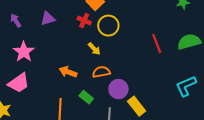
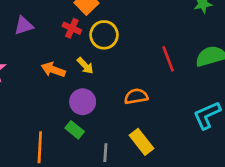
orange arrow: (68, 72) -> (53, 70), moved
orange semicircle: (101, 72) -> (136, 96), moved
purple circle: (118, 89) -> (83, 102), moved

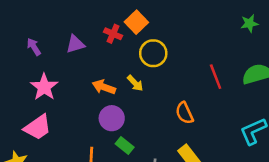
red cross: (72, 28) -> (113, 34), moved
orange semicircle: (136, 96) -> (184, 113), turned -105
purple circle: (83, 102) -> (112, 118), moved

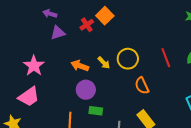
red cross: (113, 34) -> (87, 25), turned 32
purple arrow: (34, 47) -> (50, 14), moved, turned -40
yellow circle: (153, 53) -> (128, 59), moved
green rectangle: (125, 145) -> (96, 111), turned -32

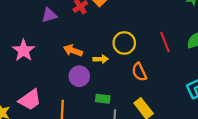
yellow arrow: (104, 63) -> (101, 59), moved, turned -48
pink trapezoid: (29, 97) -> (30, 100), moved
green rectangle: (96, 111) -> (103, 99), moved

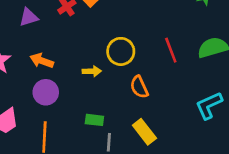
orange arrow: (73, 50) -> (42, 61), moved
purple circle: (79, 76) -> (46, 92), moved

